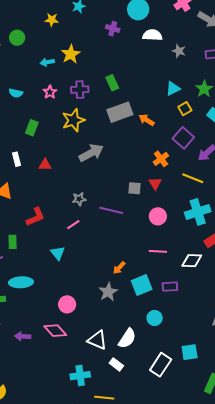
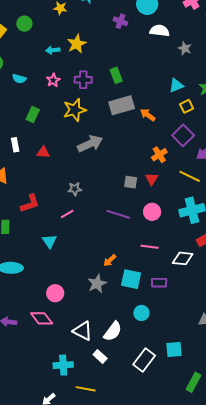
purple line: (111, 210) -> (118, 214), moved
cyan square: (142, 285) -> (131, 279), turned 30

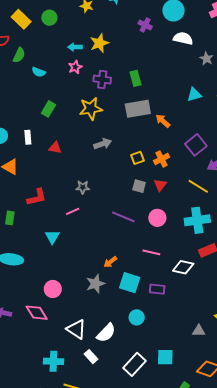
pink star: (53, 80) -> (75, 67), moved
yellow square: (187, 106) -> (138, 158), moved
gray arrow: (90, 144) -> (103, 144), size x0.7
orange cross: (159, 155) -> (162, 159), moved

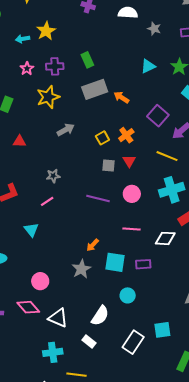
pink star: (75, 67) -> (27, 69), moved
white triangle: (76, 329) -> (58, 318), moved

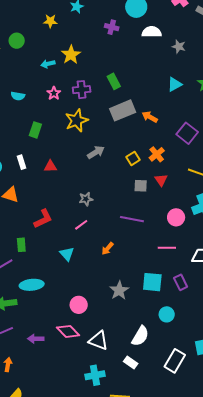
pink circle: (132, 194) -> (176, 217), moved
orange arrow: (93, 245) -> (108, 249), moved
purple rectangle: (143, 264) -> (181, 282), turned 70

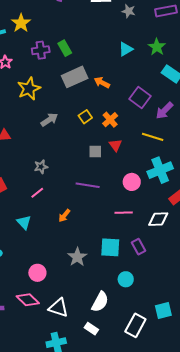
purple cross: (82, 90) -> (41, 50), moved
yellow square: (133, 158) -> (85, 117), moved

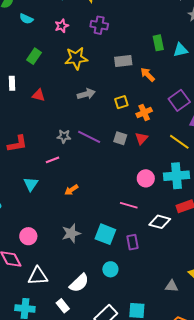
green rectangle: (65, 48) -> (158, 43), moved
gray rectangle: (75, 77) -> (123, 61), size x0.7
purple line: (88, 185) -> (89, 137), moved
white triangle: (58, 308) -> (38, 276), turned -40

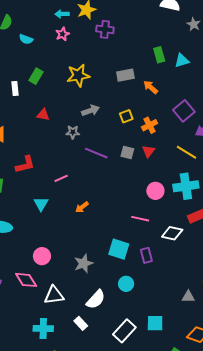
purple cross: (99, 25) -> (105, 29), moved
pink star: (62, 26) -> (62, 34), moved
white rectangle: (12, 83) -> (15, 88), moved
gray star: (64, 136) -> (73, 132), moved
gray star: (71, 233) -> (84, 263), moved

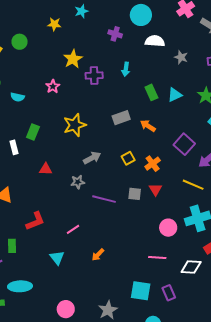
cyan arrow: (62, 14) -> (126, 69), moved, turned -72

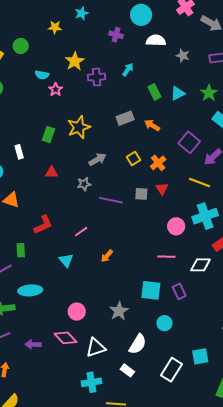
cyan arrow: (126, 69) -> (128, 70), turned -152
cyan semicircle: (17, 97) -> (42, 75), moved
green rectangle: (33, 132) -> (48, 135), moved

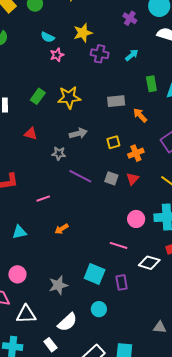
cyan triangle: (66, 260) -> (19, 232), moved, turned 42

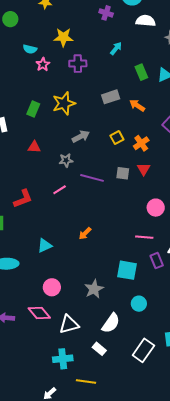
yellow star: (83, 33) -> (63, 37), turned 30
purple cross: (100, 54) -> (78, 64), moved
pink line: (43, 199) -> (60, 190), moved
purple rectangle: (122, 282) -> (157, 261), moved

